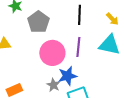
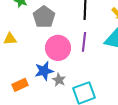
blue star: (67, 76) -> (44, 71), moved

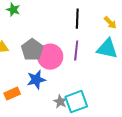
gray pentagon: (44, 17) -> (32, 50), moved
gray star: (59, 80) -> (60, 102), moved

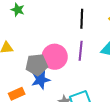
gray pentagon: (32, 50) -> (37, 65), moved, turned 30

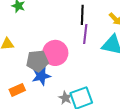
purple line: (81, 51) -> (85, 34), moved

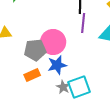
blue star: (41, 76) -> (57, 65), moved
orange rectangle: (17, 90) -> (32, 75), moved

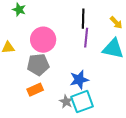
pink circle: (53, 42) -> (43, 40), moved
blue star: (57, 65) -> (79, 80), moved

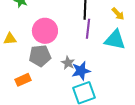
orange rectangle: (35, 90) -> (23, 80), moved
gray star: (66, 102) -> (68, 63), moved

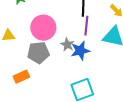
gray star: (68, 63) -> (67, 45), moved
blue star: (81, 71) -> (80, 51), moved

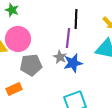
purple line: (86, 26) -> (68, 38), moved
pink circle: (43, 28) -> (18, 39), moved

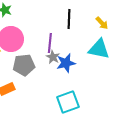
purple line: (68, 38) -> (50, 43), moved

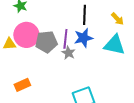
blue star: (66, 63) -> (83, 38), moved
gray pentagon: (24, 65) -> (46, 42), moved

